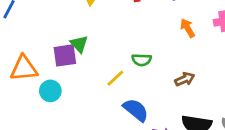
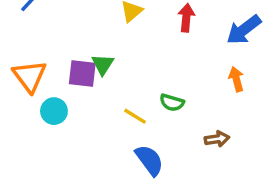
orange triangle: (24, 68) -> (30, 76), turned 44
yellow line: (115, 78) -> (135, 116), turned 60

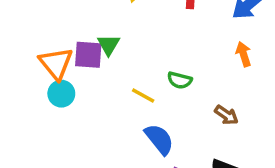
orange triangle: (30, 76) -> (56, 63), moved
brown arrow: (217, 139) -> (226, 115), turned 45

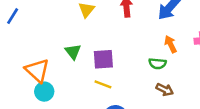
purple square: (88, 55) -> (103, 59), moved
green semicircle: (180, 80) -> (157, 64), moved

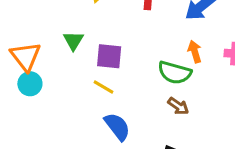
green semicircle: (157, 64) -> (175, 73), size x1.5

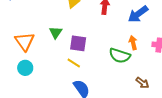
cyan circle: (30, 84) -> (25, 68), moved
brown arrow: (178, 106) -> (142, 83), moved

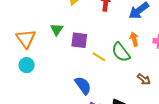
green semicircle: (120, 56) -> (121, 52), turned 35
yellow line: (74, 63) -> (99, 57), moved

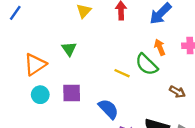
orange triangle: (26, 39) -> (35, 64), turned 40
purple square: (79, 40) -> (72, 93), moved

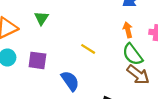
green semicircle: (147, 64) -> (133, 54), moved
brown arrow: (177, 92) -> (138, 75), size x1.5

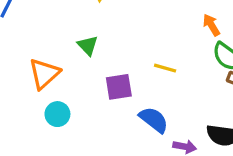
purple square: (37, 60) -> (119, 87), moved

